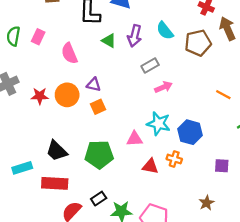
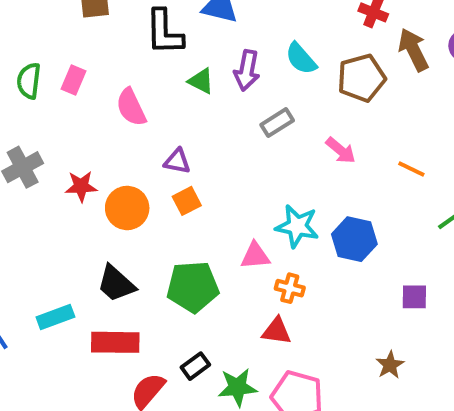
pink arrow: (163, 87) -> (341, 150), moved, turned 66
orange circle: (67, 95) -> (127, 208), moved
orange cross: (174, 159) -> (290, 288), moved
red triangle: (150, 166) -> (277, 331), moved

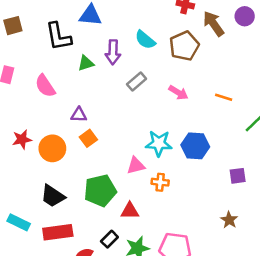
green triangle: (201, 81) -> (86, 63), turned -36
cyan rectangle: (55, 317) -> (19, 222), turned 55
red triangle: (277, 331) -> (130, 211), moved

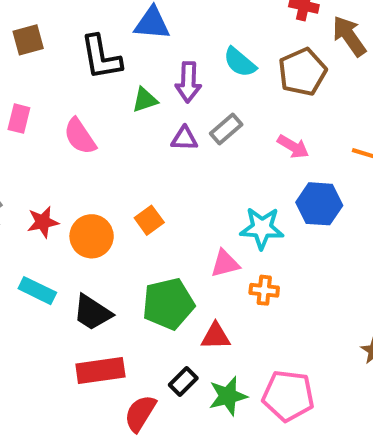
purple triangle: (79, 115) -> (184, 139), moved
blue hexagon: (195, 146) -> (319, 204), moved
cyan rectangle: (19, 222) -> (37, 291), moved

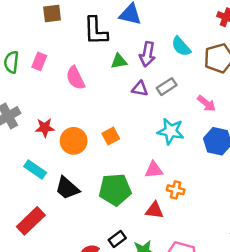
cyan star: (262, 228) -> (171, 131), moved
red triangle: (216, 336) -> (154, 210), moved
red rectangle: (100, 371) -> (31, 221), moved, turned -44

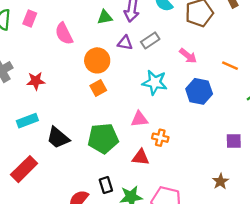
orange circle: (74, 141) -> (97, 60), moved
cyan rectangle: (35, 169) -> (27, 121), turned -54
black rectangle: (117, 239) -> (106, 185), turned -70

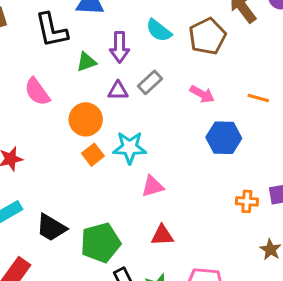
cyan star: (155, 82) -> (130, 147), moved
green pentagon: (103, 138) -> (101, 243), moved
orange cross: (160, 138) -> (247, 201), moved

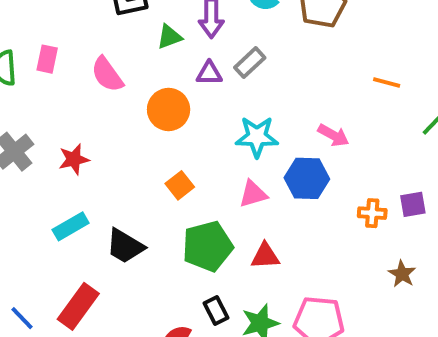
pink arrow: (202, 94) -> (333, 135), moved
blue hexagon: (224, 138) -> (307, 178), moved
cyan star: (130, 147) -> (257, 137), moved
orange square: (93, 155) -> (180, 185), moved
green pentagon: (101, 243) -> (208, 246), moved

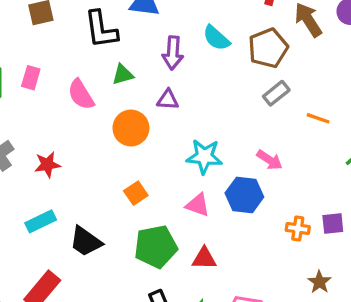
green triangle: (169, 37) -> (123, 75), moved
gray rectangle: (250, 63) -> (276, 93), moved
pink triangle: (253, 194) -> (198, 205), turned 32

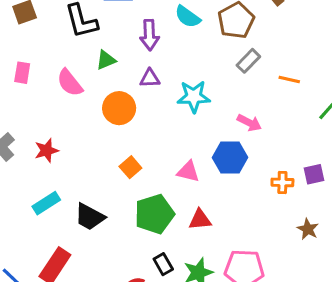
cyan star: (204, 157) -> (194, 97), moved

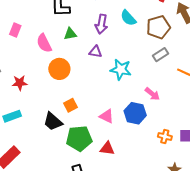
orange circle: (119, 108) -> (59, 69), moved
black trapezoid: (90, 217) -> (53, 122), moved

